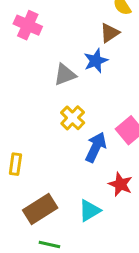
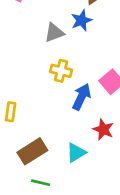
yellow cross: (73, 118) -> (61, 71), turned -30

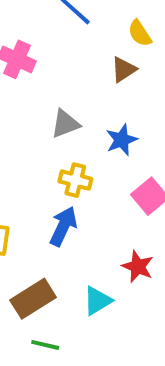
blue star: (81, 20) -> (122, 140), moved
blue arrow: (81, 97) -> (63, 226), moved

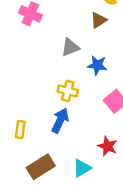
gray triangle: (65, 124) -> (70, 47), moved
blue star: (122, 140) -> (97, 65), turned 30

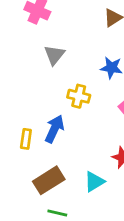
gray triangle: (70, 47) -> (54, 55), moved, turned -30
blue arrow: (60, 121) -> (54, 129), moved

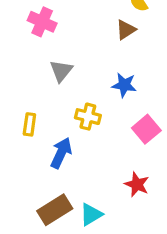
yellow rectangle: (26, 139) -> (29, 124), moved
cyan triangle: (94, 182) -> (91, 214), moved

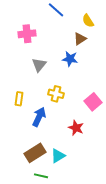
pink cross: (42, 22) -> (27, 34), turned -30
blue star: (124, 85) -> (70, 59), moved
red star: (137, 184) -> (76, 128), moved

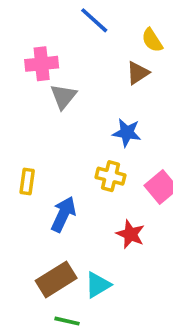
blue star: (70, 59) -> (127, 133), moved
gray triangle: (39, 65) -> (63, 96), moved
yellow cross: (56, 94) -> (110, 176), moved

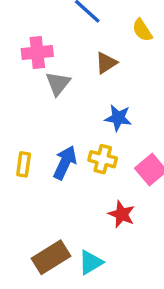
brown triangle: (138, 73) -> (106, 63), moved
blue arrow: (63, 214) -> (65, 163), moved

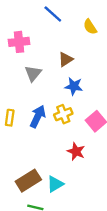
brown triangle: (106, 63) -> (66, 59), moved
gray triangle: (58, 83) -> (33, 73), moved
yellow cross: (103, 159) -> (63, 114), turned -36

